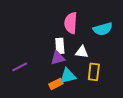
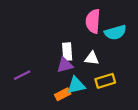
pink semicircle: (71, 23) -> (93, 21), moved
yellow rectangle: (94, 72) -> (105, 81), turned 66

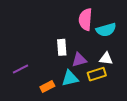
white triangle: (92, 58) -> (106, 59), moved
purple triangle: (65, 65) -> (79, 60), moved
orange rectangle: (63, 94) -> (47, 87), moved

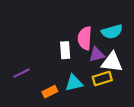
pink semicircle: (85, 19) -> (85, 38), moved
white triangle: (106, 59) -> (112, 62), size x1.5
purple triangle: (79, 60) -> (97, 55), moved

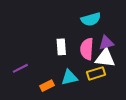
cyan semicircle: (112, 32) -> (91, 19), moved
pink semicircle: (85, 38) -> (87, 49), moved
purple triangle: (97, 55) -> (106, 43), moved

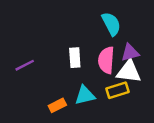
cyan semicircle: (91, 19) -> (111, 24), turned -102
purple line: (20, 68) -> (25, 65), moved

